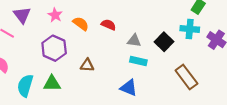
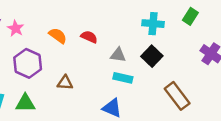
pink star: (55, 15) -> (16, 28), moved
cyan cross: (190, 29) -> (153, 24), moved

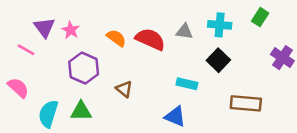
red semicircle: (89, 37) -> (150, 39), size x1.6
gray triangle: (118, 55) -> (184, 31), moved
brown triangle: (65, 83) -> (124, 89), turned 35
brown rectangle: (177, 96) -> (246, 103), turned -48

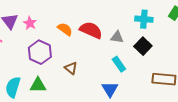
gray triangle: (184, 31) -> (117, 37), moved
cyan rectangle: (187, 84) -> (119, 64), turned 42
blue triangle: (175, 116) -> (110, 89), turned 36

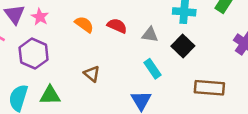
red semicircle: (91, 30) -> (117, 26), size x0.7
purple hexagon: (40, 52) -> (34, 54), moved

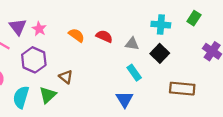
brown triangle: (92, 74) -> (66, 77), moved
green triangle: (50, 95) -> (48, 95), turned -42

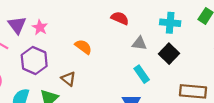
orange semicircle: (77, 35) -> (83, 47), moved
red semicircle: (104, 36) -> (120, 18), moved

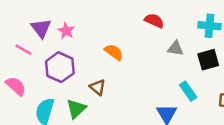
black square: (169, 54) -> (208, 60), turned 30
cyan rectangle: (142, 74) -> (188, 91), moved

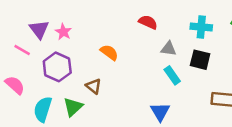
black square: (208, 60) -> (200, 60), turned 30
cyan rectangle: (188, 91) -> (172, 75), moved

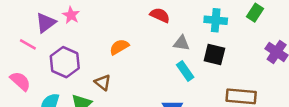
purple triangle: (39, 29) -> (46, 23), turned 30
pink star: (63, 32) -> (71, 15), moved
orange semicircle: (109, 52) -> (119, 47), turned -66

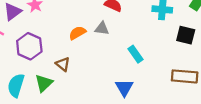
gray triangle: (181, 43) -> (102, 28), moved
black square: (214, 55) -> (186, 35), moved

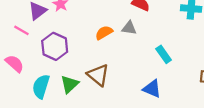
brown triangle: (63, 64) -> (98, 75), moved, size x1.5
blue triangle: (124, 88) -> (152, 89), turned -36

